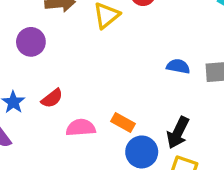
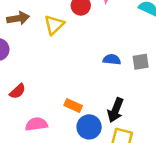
pink semicircle: (81, 128) -> (36, 124), moved

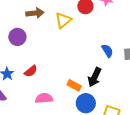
blue semicircle: (112, 60) -> (107, 51), turned 48
black arrow: (115, 110) -> (95, 77), moved

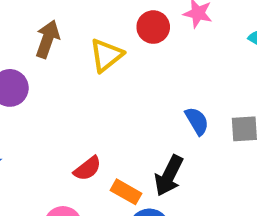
brown arrow: (35, 13) -> (48, 39), turned -66
red semicircle: (31, 71) -> (87, 169), moved

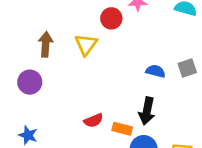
blue semicircle: (197, 121) -> (156, 71), turned -30
red semicircle: (87, 169) -> (93, 120), turned 30

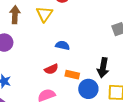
blue semicircle: (156, 71) -> (63, 45), moved
black arrow: (147, 111) -> (103, 68), moved

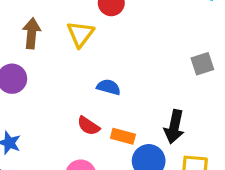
red semicircle: (51, 69) -> (88, 126), turned 56

